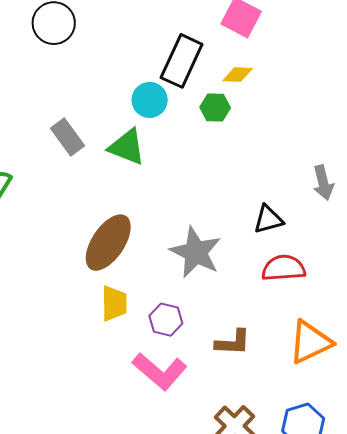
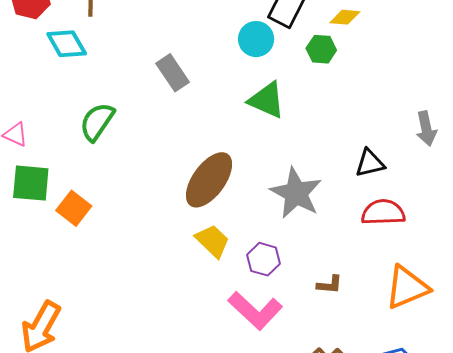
green triangle: (127, 147) -> (267, 100), moved
yellow trapezoid: (114, 303) -> (213, 241), turned -48
brown L-shape: (233, 342) -> (330, 285), size x0.7

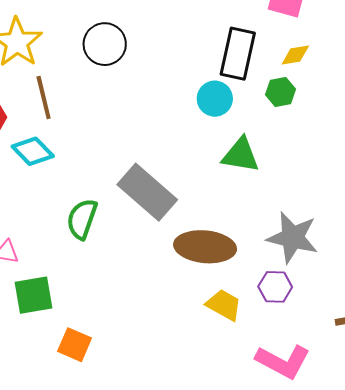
gray rectangle: (173, 73) -> (147, 192), moved, size x1.6
brown ellipse: (209, 180) -> (205, 247), turned 74
orange square: (74, 208) -> (75, 345), moved
purple hexagon: (263, 259) -> (275, 287), moved

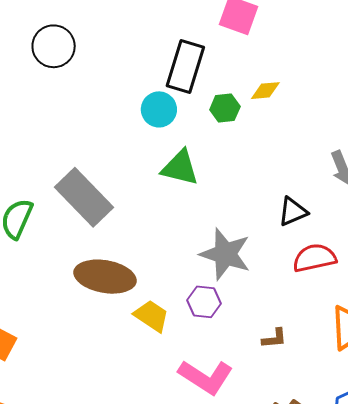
yellow diamond: (295, 55) -> (265, 91), moved
brown ellipse: (205, 247) -> (105, 277), moved

